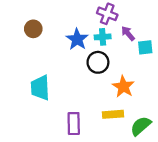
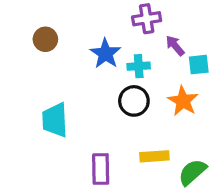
purple cross: (107, 14) -> (147, 19), turned -30
cyan cross: (103, 37) -> (139, 66), moved
black circle: (98, 62) -> (134, 101), moved
orange star: (123, 87) -> (183, 101), moved

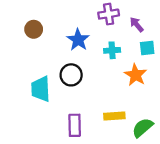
purple arrow: (175, 46) -> (137, 25), moved
cyan cross: (139, 66) -> (112, 50), moved
black circle: (134, 101) -> (71, 75), moved

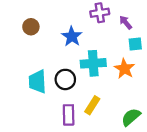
cyan cross: (112, 50) -> (93, 63), moved, size x1.6
black circle: (71, 75) -> (65, 79), moved
yellow rectangle: (114, 116) -> (92, 105), moved, turned -54

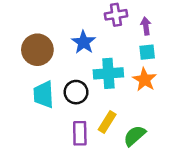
purple arrow: (126, 22) -> (146, 26), turned 32
brown circle: (31, 27) -> (37, 50), moved, size x1.6
cyan square: (135, 44) -> (147, 52), moved
green semicircle: (131, 117) -> (135, 136), moved

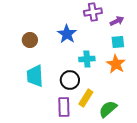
purple arrow: (146, 26) -> (117, 21), turned 72
brown circle: (37, 50) -> (30, 40), size x0.6
cyan cross: (108, 73) -> (87, 59), size x0.7
black circle: (76, 92) -> (70, 80), moved

